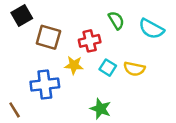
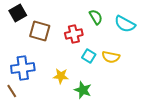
yellow star: (74, 65) -> (61, 76), moved
blue cross: (45, 85) -> (23, 68), moved

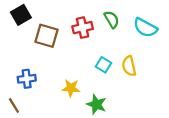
red cross: (74, 34) -> (83, 28), moved
yellow semicircle: (111, 57) -> (129, 66), turned 66
blue cross: (23, 68) -> (27, 79), size x0.7

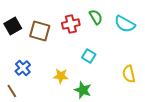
black square: (21, 15) -> (13, 26), moved
yellow semicircle: (129, 66) -> (129, 74), moved
blue cross: (27, 79) -> (23, 68), turned -35

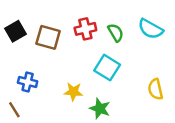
green semicircle: (96, 17) -> (116, 33), moved
cyan square: (89, 56) -> (107, 68), size x1.5
blue cross: (23, 68) -> (28, 82), turned -35

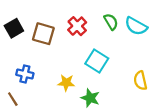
red cross: (85, 29) -> (77, 26), turned -30
green semicircle: (116, 33) -> (111, 22), moved

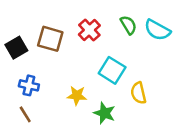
black square: (14, 28) -> (16, 48), moved
yellow semicircle: (140, 81) -> (138, 93), moved
brown line: (13, 99) -> (25, 114), moved

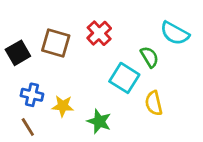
green semicircle: (128, 25) -> (150, 57), moved
yellow star: (77, 95) -> (63, 106), moved
green star: (104, 113) -> (99, 121), moved

